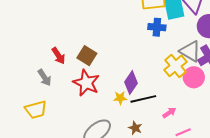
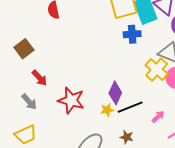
brown square: (87, 56) -> (24, 49), moved, turned 30

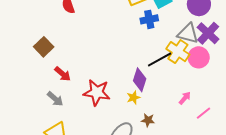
black line: (130, 107) -> (160, 60), moved
brown star: (127, 137) -> (148, 120), moved

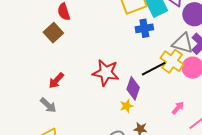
brown square: (44, 47) -> (53, 33), moved
red arrow: (63, 74) -> (56, 81), turned 90
red star: (97, 92) -> (106, 73), moved

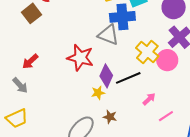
blue cross: (144, 28) -> (122, 17), size x1.4
gray triangle: (183, 43) -> (108, 35), moved
black line: (154, 69) -> (128, 78), moved

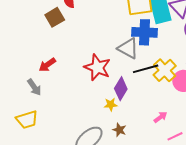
black line: (128, 78) -> (146, 69), moved

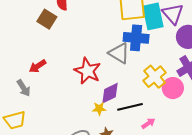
brown square: (55, 17) -> (47, 19), turned -30
black line: (146, 69) -> (130, 107), moved
purple diamond: (121, 89) -> (110, 93), turned 30

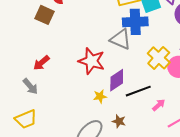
yellow star: (99, 109) -> (100, 96), moved

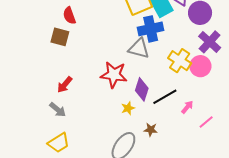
purple diamond: (117, 80) -> (142, 89), turned -30

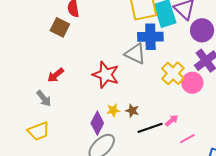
purple diamond: (142, 89) -> (97, 123), moved
black line: (165, 97) -> (150, 128), moved
brown star: (151, 130) -> (132, 111), moved

